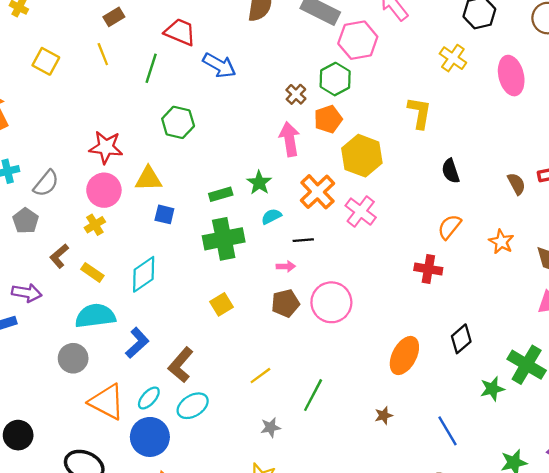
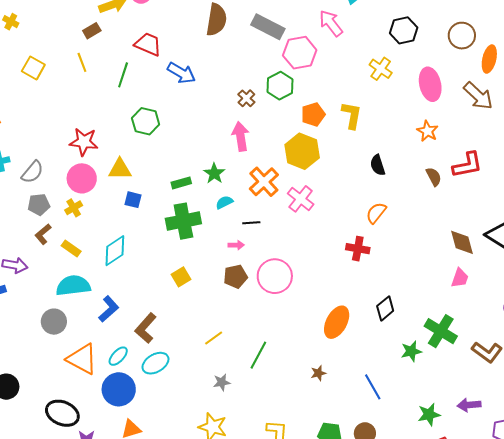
orange pentagon: (328, 119) -> (313, 114), moved
gray pentagon: (26, 221) -> (39, 204), moved, turned 30
orange star: (501, 242) -> (427, 131), moved

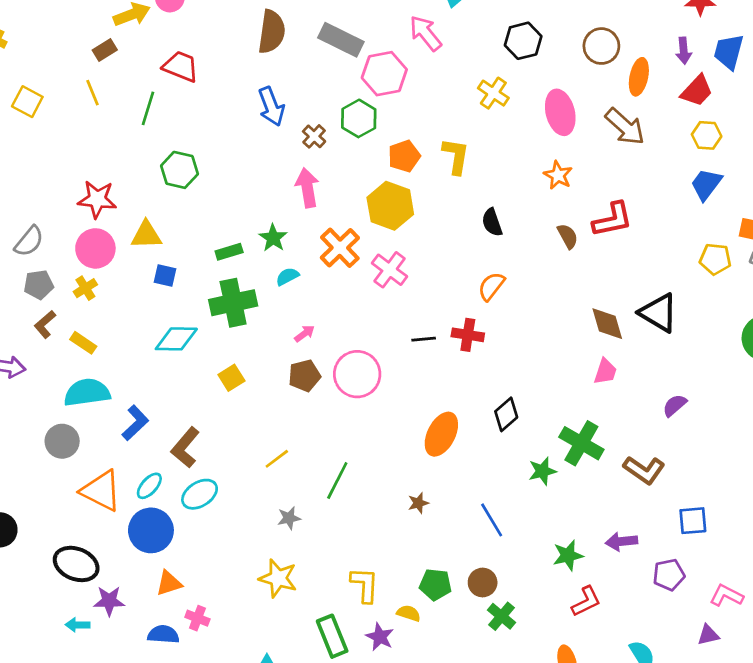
blue arrow: (181, 73) -> (271, 106), moved, turned 40
black line: (251, 223) -> (424, 339), moved
pink arrow: (236, 245) -> (305, 334), turned -35
cyan diamond: (115, 251) -> (176, 339), moved, turned 36

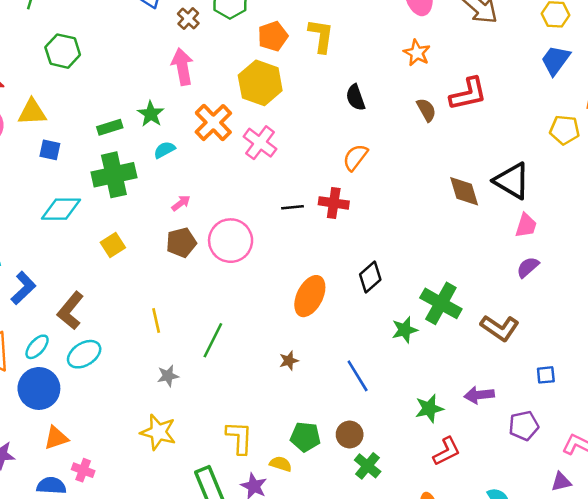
pink trapezoid: (605, 371) -> (526, 226), moved
yellow line: (277, 459) -> (156, 320), turned -65
blue square: (693, 521) -> (546, 375), size x0.7

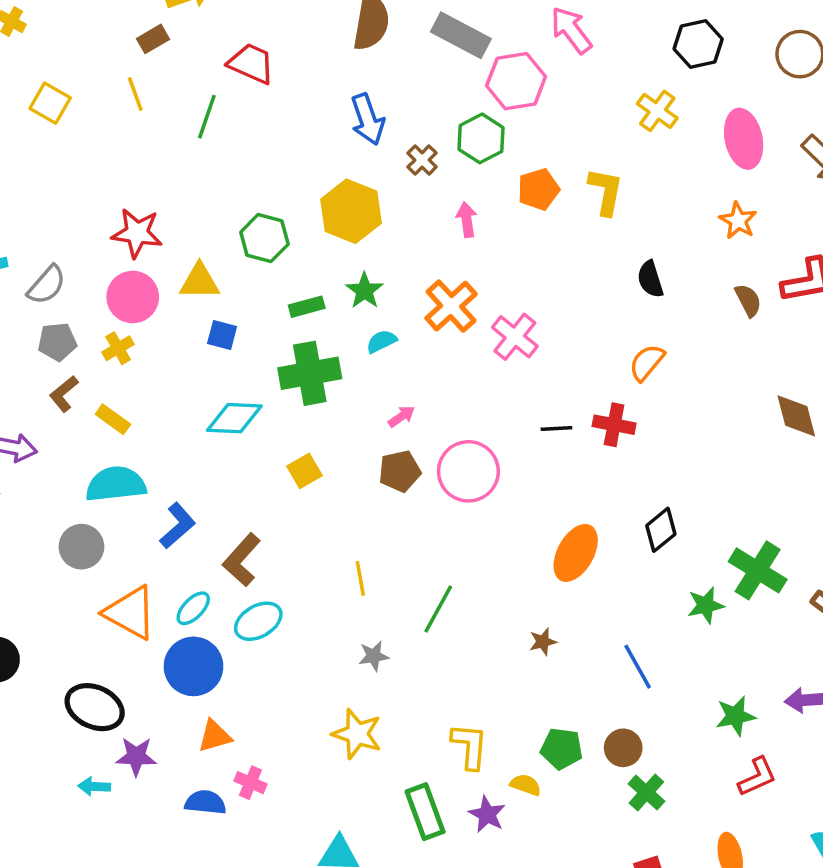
green hexagon: (63, 51) -> (264, 238), moved
pink arrow: (182, 67) -> (467, 220), moved, size x0.7
yellow hexagon: (260, 83) -> (351, 211), moved

